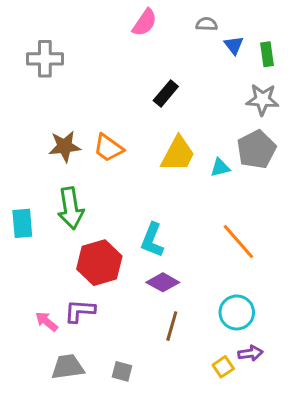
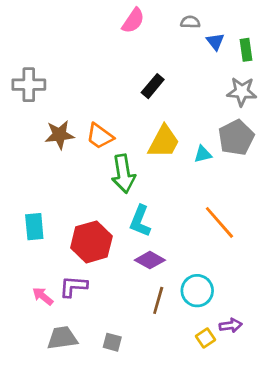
gray cross: (45, 59) -> (29, 85), moved
green arrow: (71, 208) -> (123, 174), moved
cyan rectangle: (22, 223) -> (34, 227), moved
cyan circle: (237, 312) -> (197, 291), moved

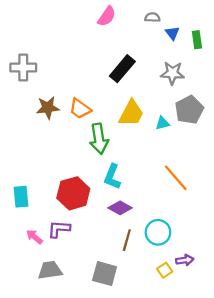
black rectangle: (153, 86) -> (122, 69), size x1.4
gray star: (242, 92) -> (172, 73), moved
cyan rectangle: (34, 227) -> (21, 197), moved
gray square: (112, 342) -> (105, 274), moved, size x1.6

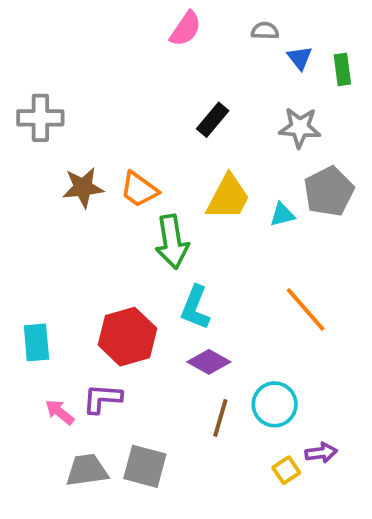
black rectangle: (122, 69) -> (213, 120), size x0.7
gray square: (105, 274) -> (145, 466), moved

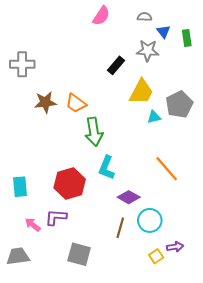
gray star: (300, 128) -> (148, 51), moved
yellow trapezoid: (228, 197) -> (141, 92), moved
purple diamond: (209, 362) -> (129, 197), moved
gray trapezoid: (87, 470) -> (18, 256), moved

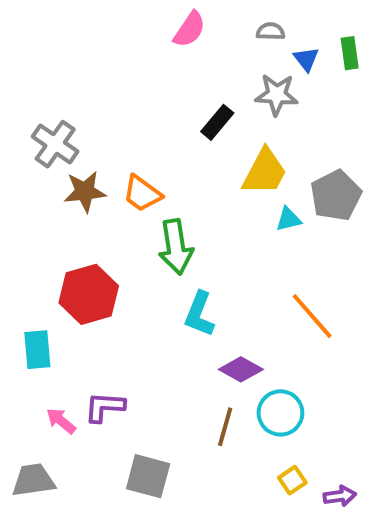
green rectangle: (187, 38) -> (350, 53), moved
gray cross: (22, 64) -> (55, 144), moved, turned 35
red hexagon: (70, 184) -> (89, 294), moved
purple arrow: (175, 247) -> (340, 496), moved

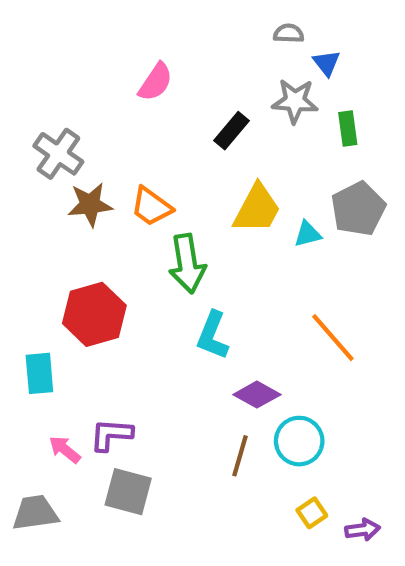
pink semicircle: (190, 29) -> (156, 82), moved
green rectangle: (350, 53) -> (348, 128), moved
yellow trapezoid: (265, 172) -> (257, 209), moved
gray square: (148, 476) -> (128, 492), moved

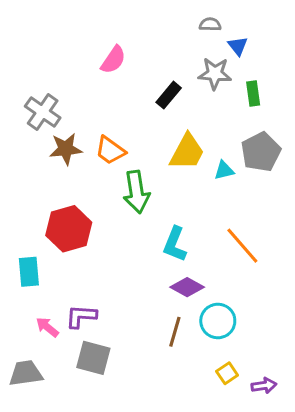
cyan L-shape: (213, 335) -> (175, 244), moved

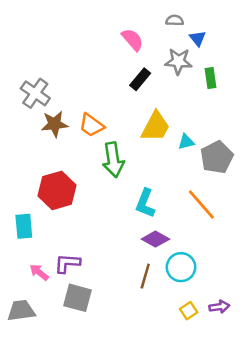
pink semicircle: (113, 60) -> (132, 40), moved, turned -75
gray pentagon: (261, 152) -> (217, 157), moved
purple arrow: (264, 386) -> (219, 307), moved

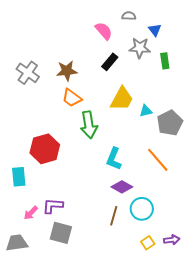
gray semicircle: (175, 20) -> (129, 16), moved
brown star: (54, 124) -> (67, 71), moved
pink arrow: (39, 272) -> (31, 213), turned -84

